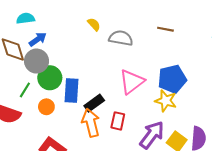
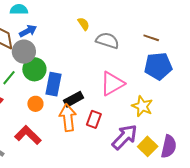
blue pentagon: (172, 79) -> (158, 66), moved
orange circle: (46, 107) -> (35, 104), moved

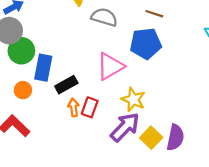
blue pentagon: (158, 66) -> (146, 44), moved
yellow star: (142, 106) -> (133, 99), moved
orange arrow: (68, 118) -> (74, 107), moved, size x0.6

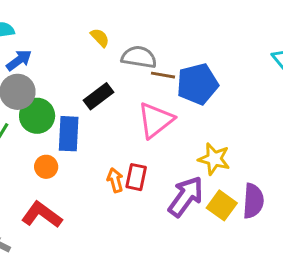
brown line: (154, 14) -> (163, 75), moved
black rectangle: (66, 85) -> (99, 96), moved
yellow star: (133, 99) -> (214, 159), moved

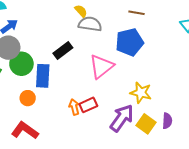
yellow semicircle: (100, 38) -> (81, 11), moved
brown line: (163, 75) -> (137, 13), moved
red rectangle: (136, 177) -> (88, 105), turned 54
purple semicircle: (253, 201) -> (167, 121), size x0.7

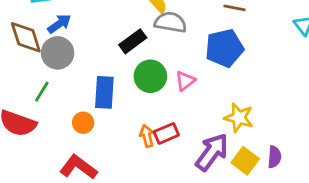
black rectangle: (63, 50) -> (133, 41), moved
green circle: (21, 64) -> (150, 76), moved
pink triangle: (101, 67) -> (185, 81), size x0.6

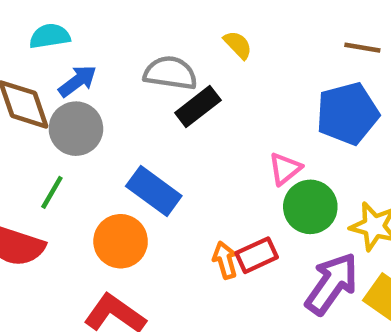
gray semicircle: (170, 22) -> (170, 73), moved
green circle: (150, 76) -> (310, 207), moved
blue rectangle: (104, 92) -> (154, 191), turned -56
orange circle: (83, 123) -> (121, 241), size x1.5

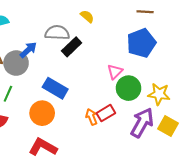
blue arrow: (78, 81) -> (28, 50), moved

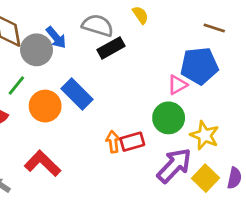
blue arrow: (28, 50) -> (56, 37), turned 78
pink triangle: (115, 72) -> (177, 85), moved
orange circle: (42, 113) -> (45, 106), moved

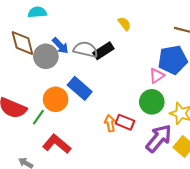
gray semicircle: (98, 25) -> (86, 50), moved
green line: (16, 86) -> (38, 117), moved
red rectangle: (132, 142) -> (125, 122), turned 42

